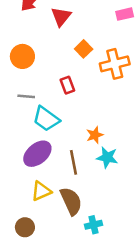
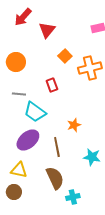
cyan star: (107, 157) -> (92, 157), moved
yellow triangle: (41, 191) -> (19, 170), moved, turned 36
brown circle: (25, 227) -> (14, 192), moved

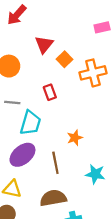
red triangle: (47, 30) -> (44, 44), moved
cyan trapezoid: (35, 112) -> (30, 123), turned -110
brown semicircle: (55, 178) -> (53, 198), turned -75

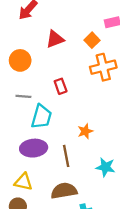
red triangle: (44, 44) -> (55, 39), turned 30
orange square: (65, 59) -> (92, 40), moved
purple ellipse: (22, 155) -> (34, 148), turned 35

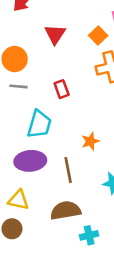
red triangle: (55, 39) -> (55, 34), turned -36
gray line: (23, 96) -> (19, 86), moved

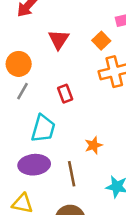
gray line: (19, 86) -> (23, 91), turned -66

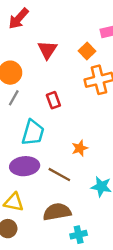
brown line: (72, 174) -> (59, 175), turned -50

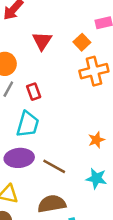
red rectangle: (53, 100) -> (34, 92), moved
orange star: (80, 148) -> (96, 140), moved

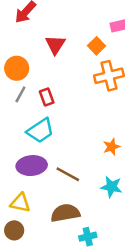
cyan trapezoid: (28, 124) -> (40, 131), turned 40

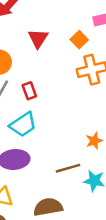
brown line: (68, 174) -> (68, 168), moved, turned -45

